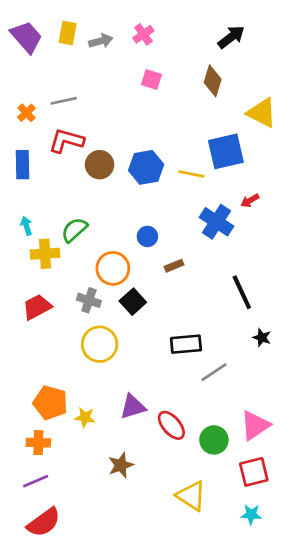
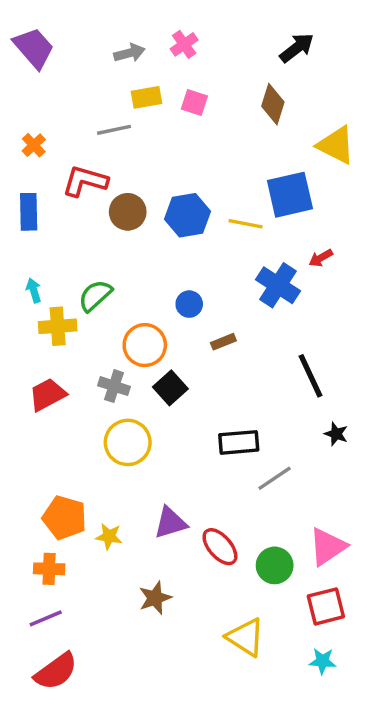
yellow rectangle: (68, 33) -> (146, 97), moved, turned 70
gray line: (64, 101) -> (114, 130), moved

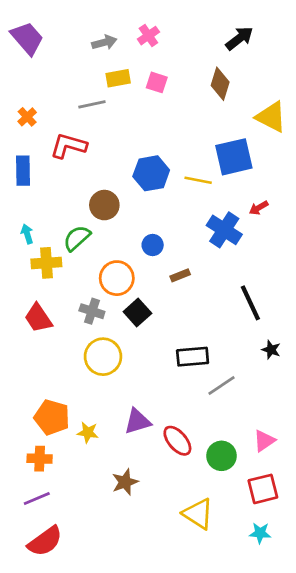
brown circle: (128, 212) -> (104, 205), moved
red trapezoid: (47, 395) -> (38, 318), turned -96
pink triangle: (328, 547) -> (264, 441), size x0.7

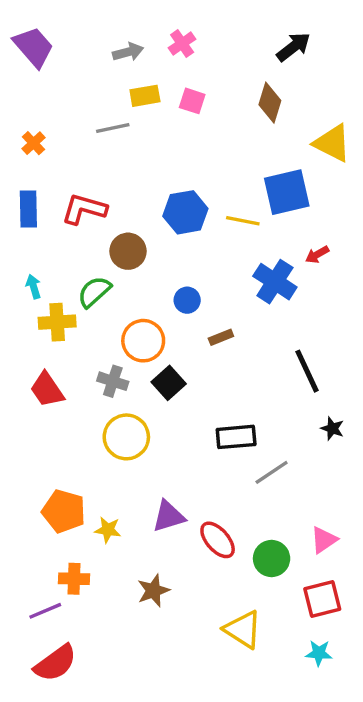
red L-shape: (69, 146) -> (84, 209), moved
orange cross: (40, 459) -> (74, 579), moved

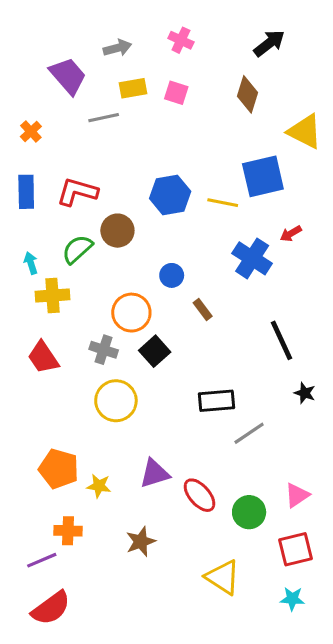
pink cross: (182, 44) -> (181, 40), moved, turned -30
purple trapezoid: (33, 47) -> (68, 76), moved
green semicircle: (94, 292) -> (77, 249), moved
brown rectangle: (221, 337) -> (203, 309), turned 75

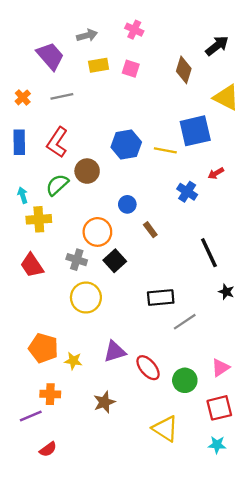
black arrow: (269, 43) -> (217, 46), moved
gray line: (104, 118) -> (62, 96), moved
red L-shape: (77, 192) -> (57, 142), turned -72
blue cross: (252, 258) -> (187, 192), size x0.7
red semicircle: (51, 608) -> (48, 449), moved, size x0.6

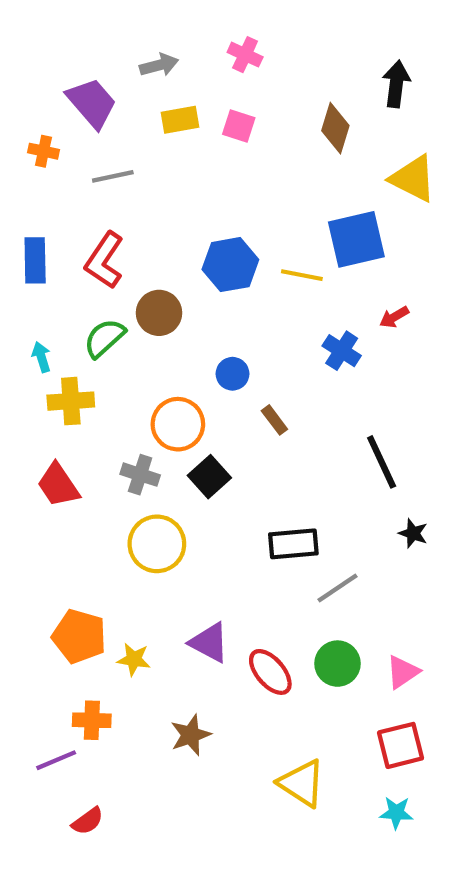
black arrow: (217, 46) -> (396, 84), turned -45
orange cross: (23, 97) -> (44, 151), moved, turned -35
purple triangle: (115, 352) -> (209, 643), turned 45
green circle: (185, 380) -> (337, 664), moved

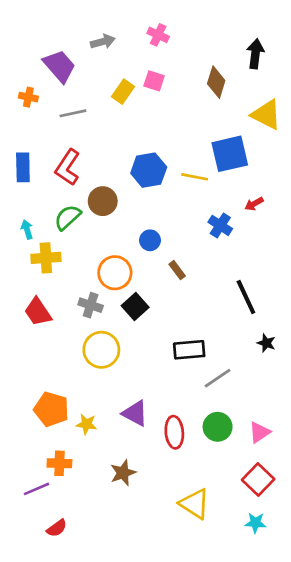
yellow rectangle: (180, 120) -> (123, 92), moved, turned -45
red ellipse: (270, 672) -> (174, 432), turned 36
red square: (400, 745) -> (258, 480), turned -32

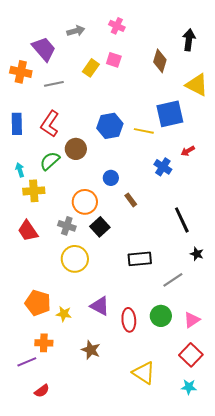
orange cross: (28, 97) -> (21, 72), size x1.5
gray line: (218, 378) -> (173, 280), moved
brown star: (123, 473) -> (91, 350), turned -30

